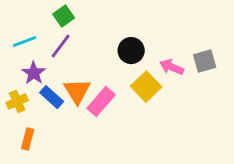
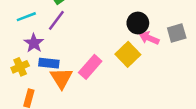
black circle: (131, 51) -> (138, 23), moved
orange triangle: (77, 91) -> (61, 78), moved
blue rectangle: (52, 97) -> (49, 63), turned -36

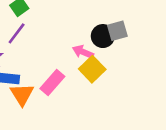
gray square: (177, 33) -> (117, 31), moved
pink arrow: (149, 38) -> (83, 52), moved

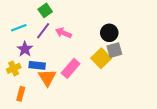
gray square: (117, 31) -> (114, 50), moved
pink arrow: (83, 52) -> (63, 33), moved

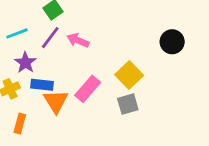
black circle: (109, 33) -> (172, 42), moved
gray square: (114, 50) -> (128, 104), moved

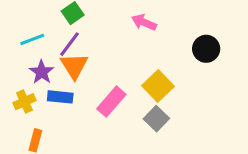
pink arrow: (78, 40) -> (144, 22), moved
orange triangle: (56, 101) -> (74, 66), moved
gray square: (128, 104) -> (156, 119), turned -30

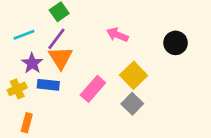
pink arrow: (144, 22) -> (117, 35), moved

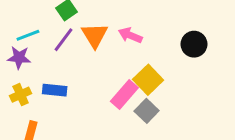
orange triangle: (61, 58) -> (95, 35), moved
purple star: (32, 63) -> (19, 58), moved, turned -30
pink rectangle: (93, 89) -> (124, 95), moved

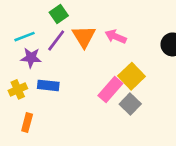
purple star: (19, 58) -> (31, 58), moved

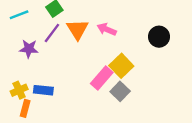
cyan line: (24, 37) -> (19, 15), moved
blue rectangle: (48, 85) -> (43, 90), moved
yellow cross: (18, 89) -> (19, 90), moved

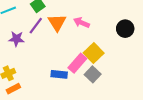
blue rectangle: (43, 90) -> (59, 74), moved
orange rectangle: (25, 108) -> (13, 89), turned 48

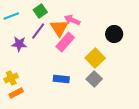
pink arrow: (81, 23) -> (72, 20), moved
black circle: (125, 29) -> (114, 34), moved
pink rectangle: (77, 63) -> (65, 42), moved

